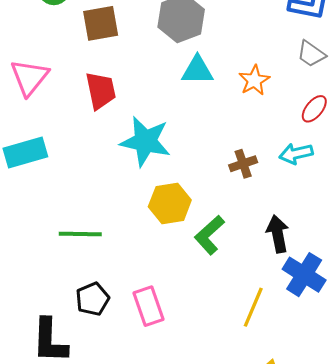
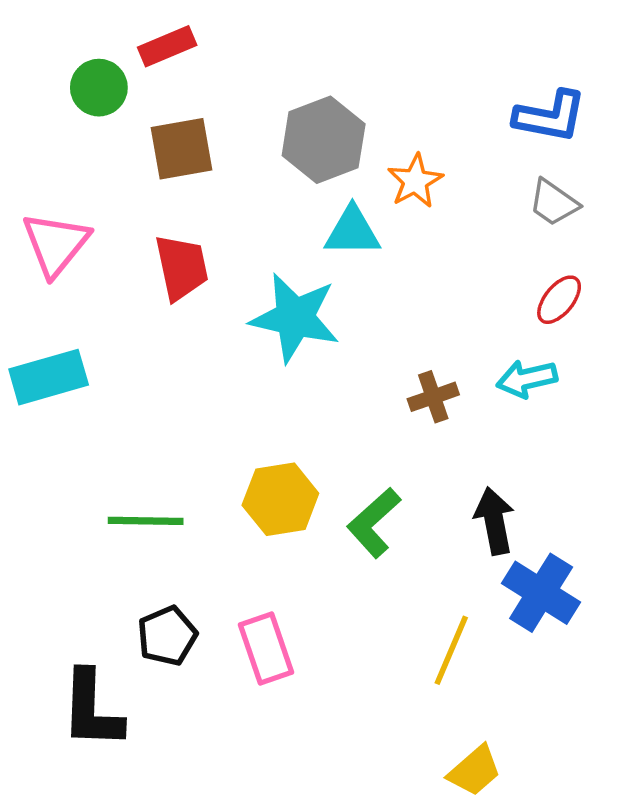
orange star: (254, 80) -> (415, 181), moved
cyan star: (145, 141) -> (295, 318), moved
yellow hexagon: (170, 203) -> (280, 499), moved

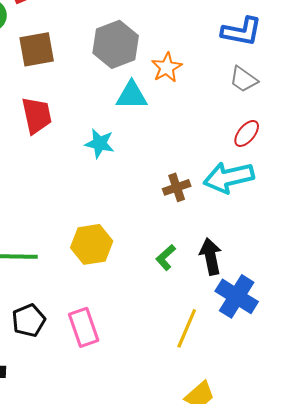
cyan star: (295, 318) -> (100, 143), size x0.6
cyan arrow: (527, 379) -> (229, 177), size x1.5
green L-shape: (374, 523) -> (166, 257), moved, size x0.7

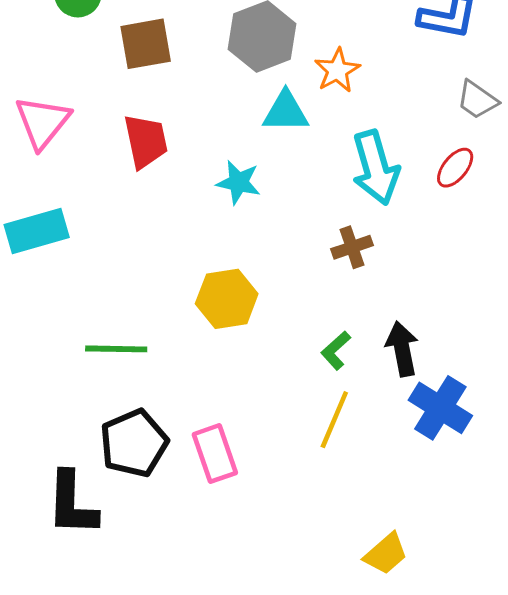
gray trapezoid: (244, 79) -> (477, 100), moved
cyan arrow: (229, 177) -> (376, 168), moved, turned -93
yellow hexagon: (92, 244) -> (227, 299), moved
black pentagon: (29, 320) -> (134, 443), size x1.4
yellow line: (187, 328) -> (334, 420), moved

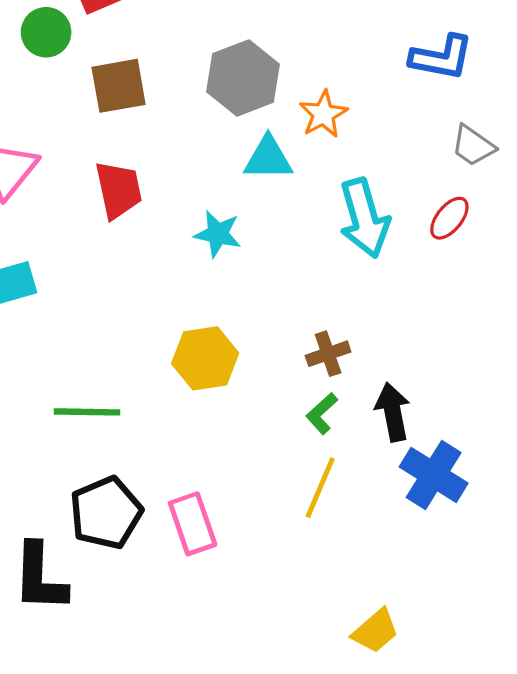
brown cross: (352, 247) -> (328, 354), moved

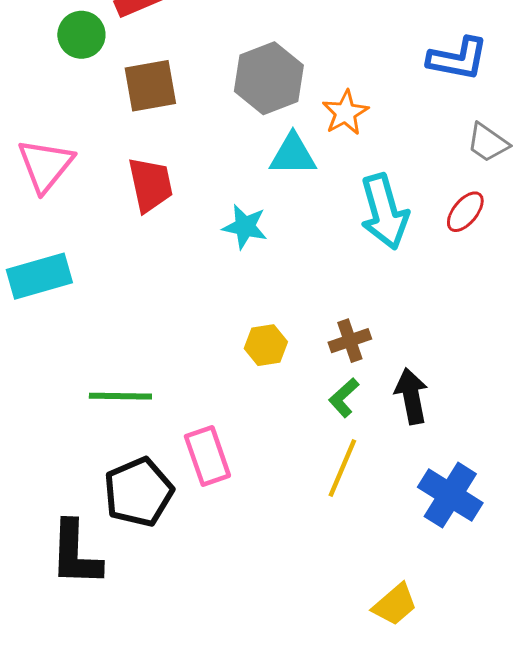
yellow hexagon: (205, 358) -> (266, 345), moved, size x0.7
blue cross: (434, 475) -> (450, 495), moved
pink rectangle: (193, 524) -> (207, 456), moved

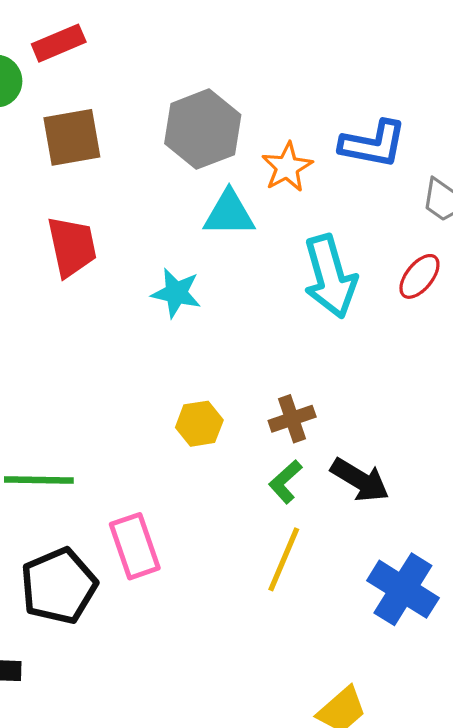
blue L-shape: (458, 59) -> (373, 144), moved
black arrow: (411, 396) -> (360, 480), turned 132

